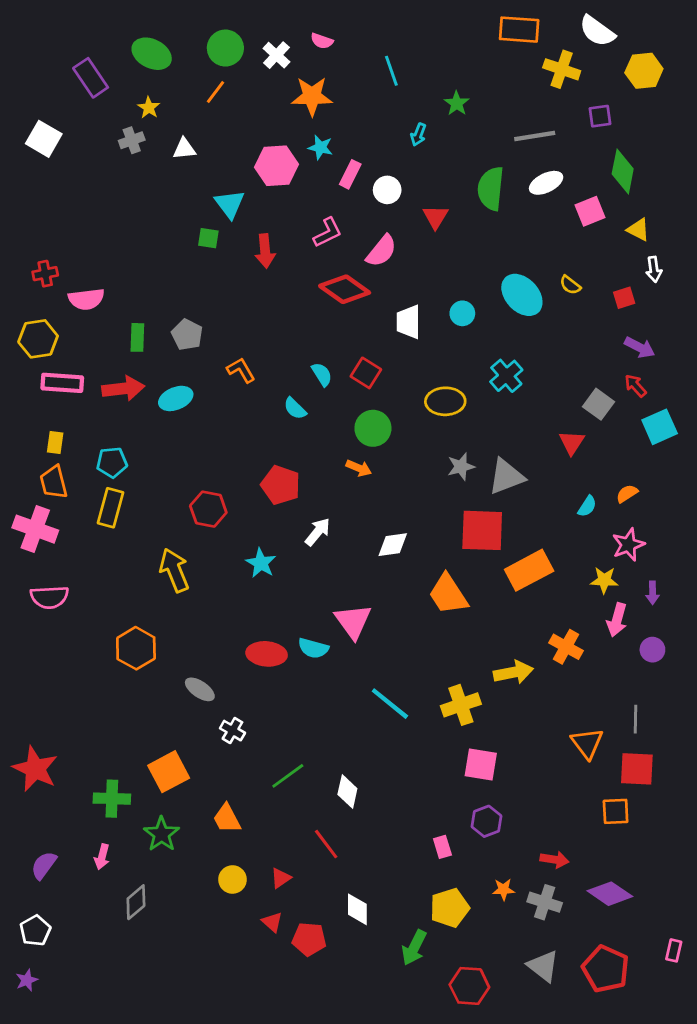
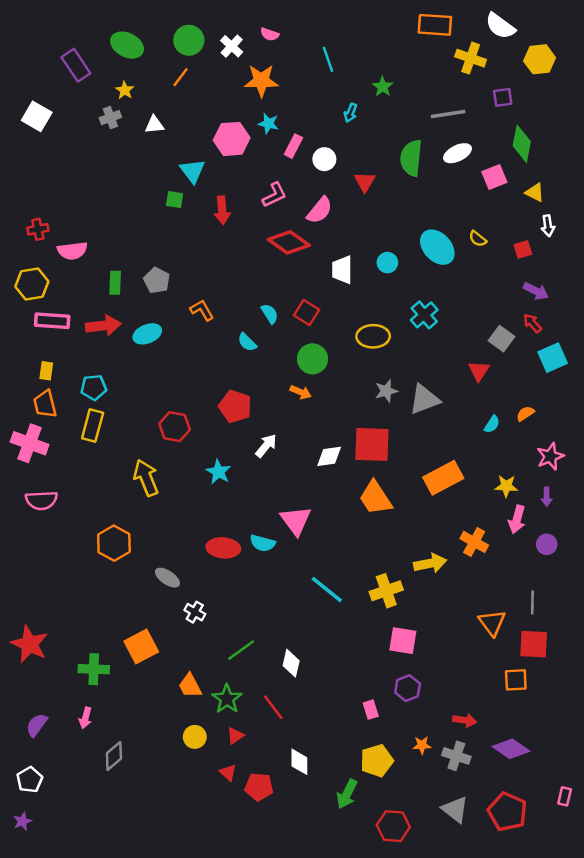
red square: (482, 530) -> (372, 444), moved
pink star: (628, 545) -> (550, 456), moved
green star: (162, 834) -> (227, 699), moved

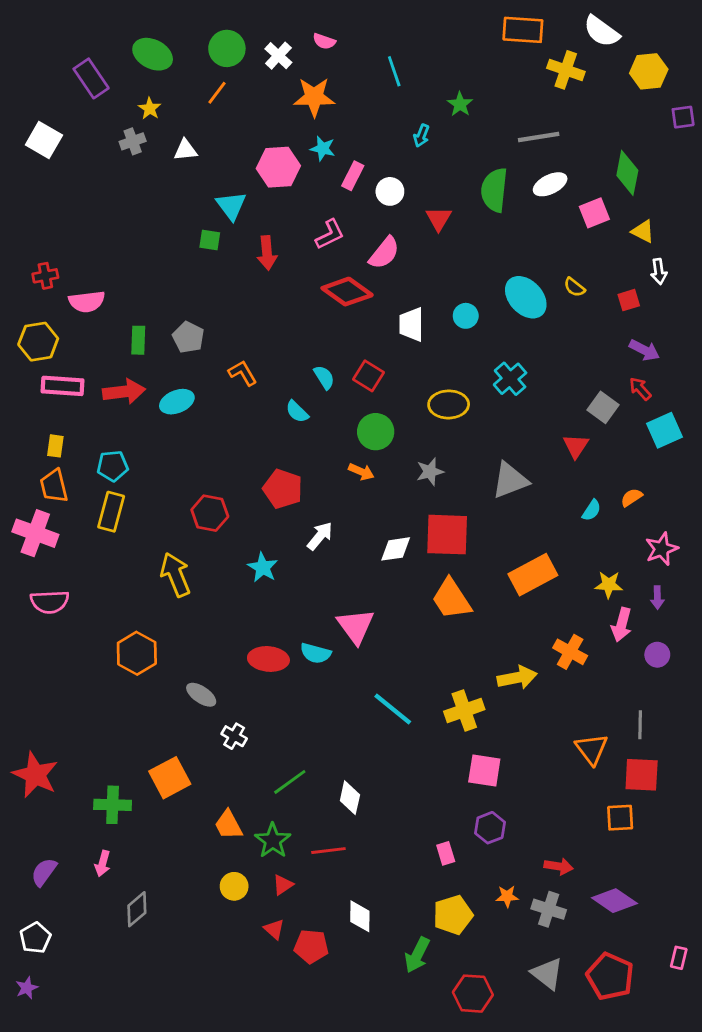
purple square: (503, 97) -> (683, 117), moved
gray star: (386, 391) -> (430, 472), moved
red line: (273, 707) -> (328, 851), turned -60

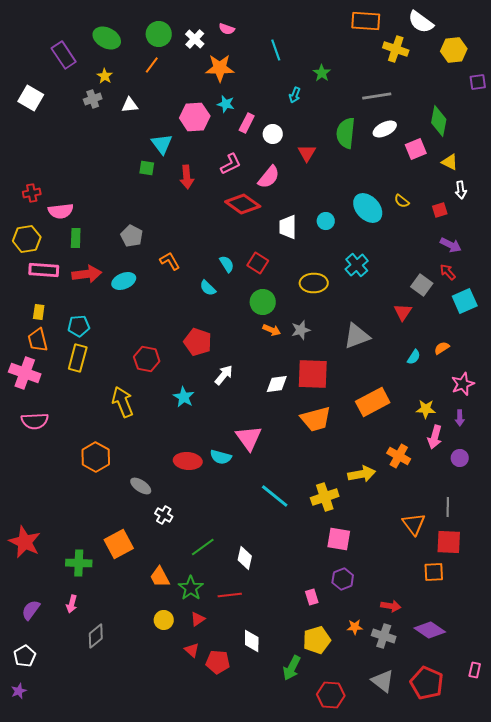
green rectangle: (138, 340) -> (76, 238), moved
orange arrow: (361, 472) -> (272, 330), moved
orange trapezoid: (451, 599) -> (316, 419), turned -72

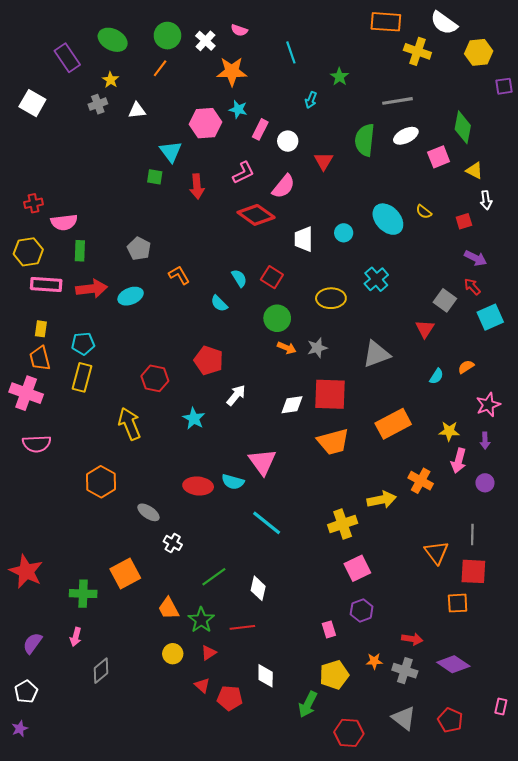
cyan line: (275, 496) -> (267, 523), moved
pink square: (339, 539) -> (357, 568), turned -35
red pentagon: (427, 683) -> (450, 720), size x0.7

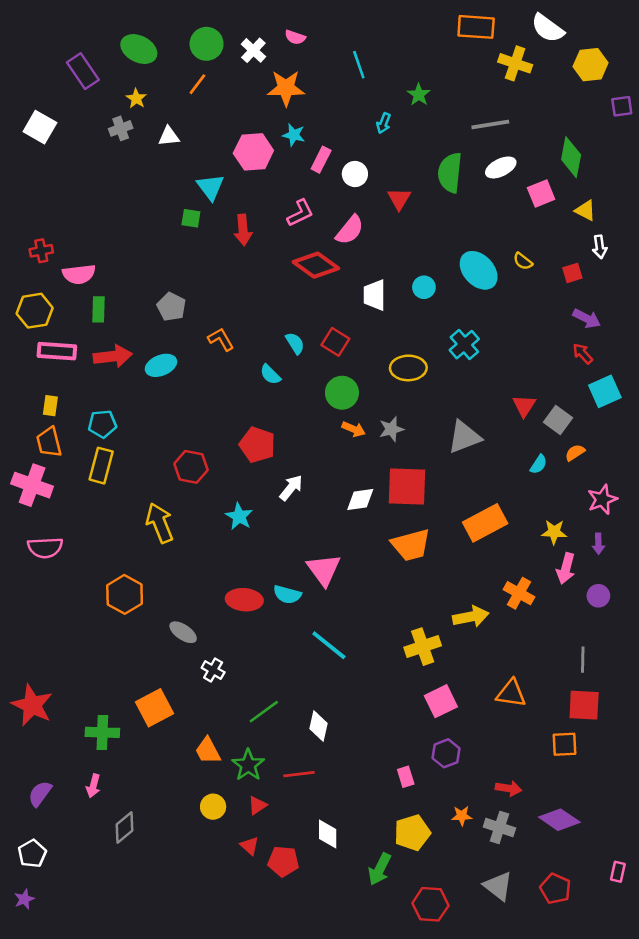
gray square: (445, 300) -> (558, 420), moved
orange triangle: (436, 552) -> (511, 693), moved, turned -45

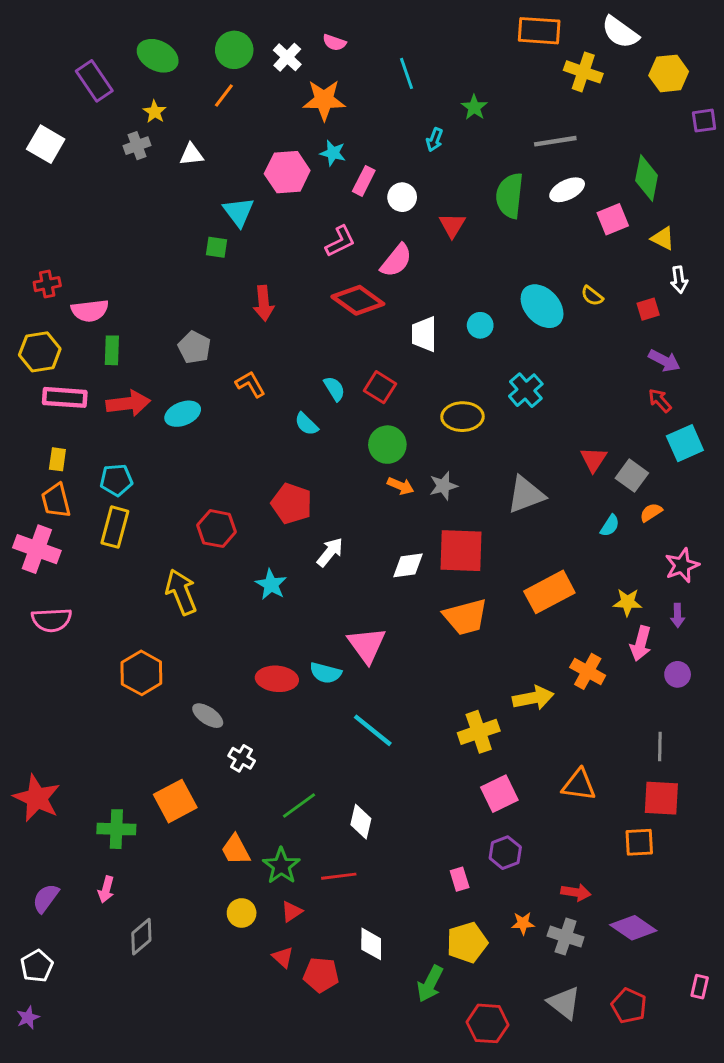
red arrow: (243, 230) -> (264, 303), moved

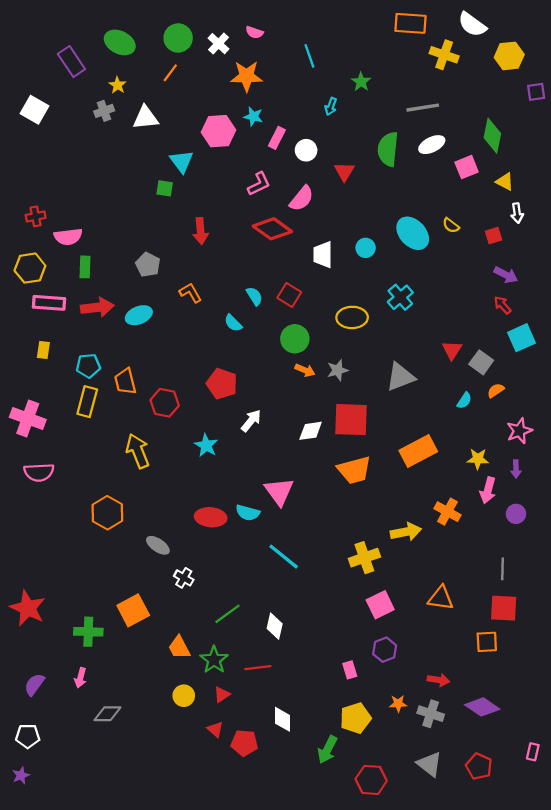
white triangle: (191, 154) -> (146, 118), size x1.4
orange trapezoid: (56, 501) -> (125, 381), moved
gray diamond: (141, 937) -> (107, 714), turned 40
white pentagon: (37, 966) -> (28, 736), turned 30

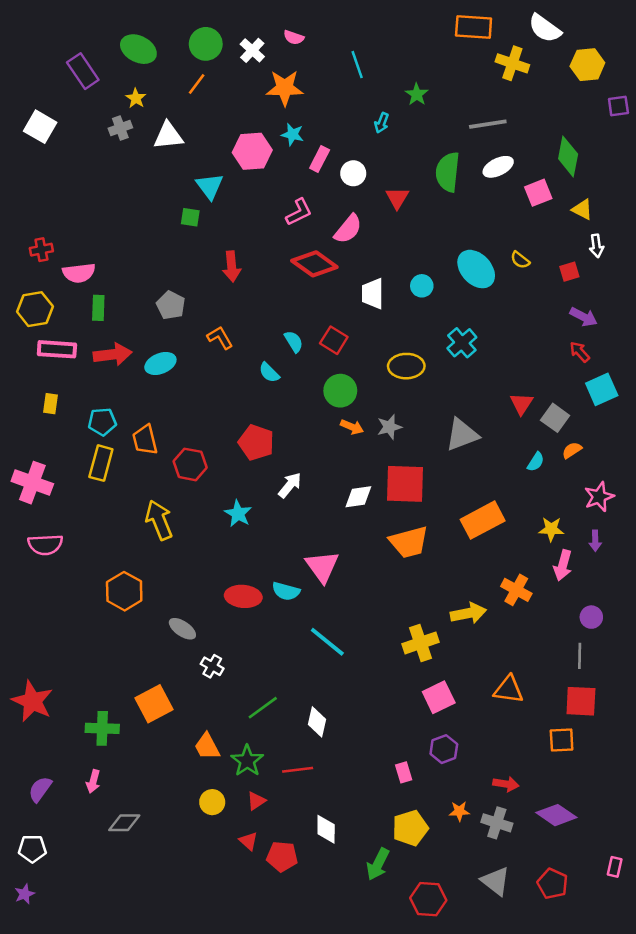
purple circle: (516, 514) -> (591, 617), moved

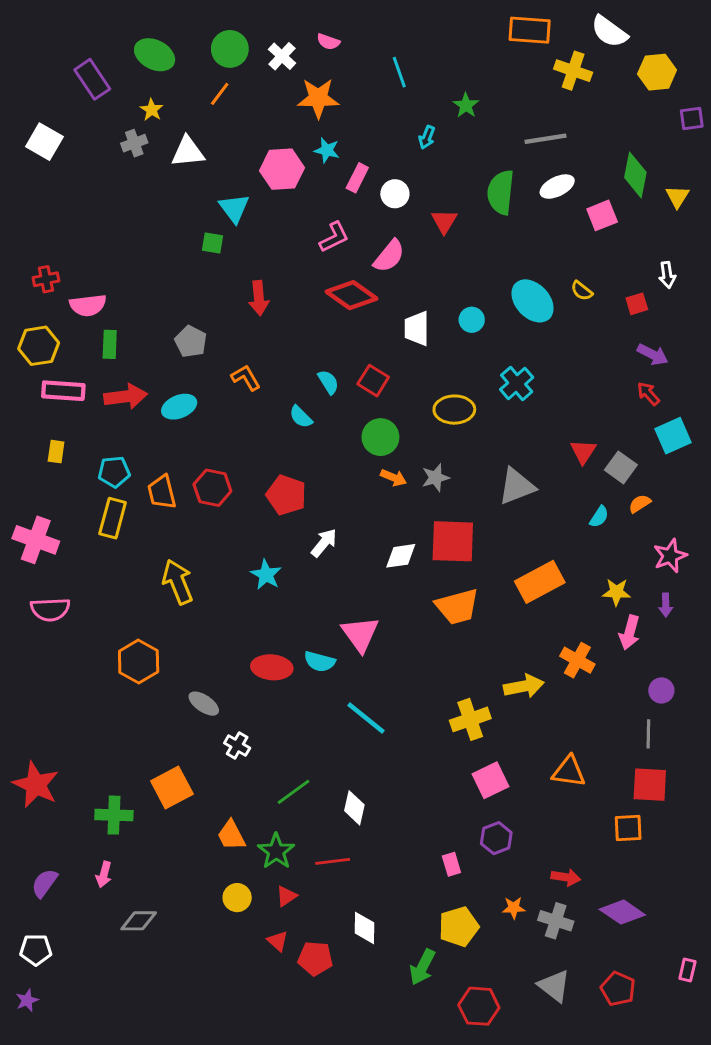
yellow triangle: (582, 210) -> (677, 197), moved, turned 35
red hexagon: (190, 464) -> (212, 488), moved

